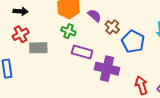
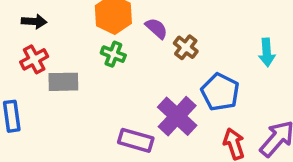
blue pentagon: (133, 42) -> (220, 92), moved
purple rectangle: (82, 52) -> (136, 140), moved
purple cross: (107, 69) -> (177, 116), turned 30

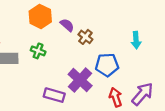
green cross: (113, 54) -> (38, 51), moved
blue pentagon: (220, 92) -> (107, 65), turned -30

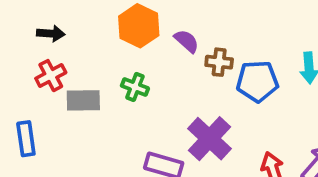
brown cross: (85, 37) -> (219, 62), turned -32
blue pentagon: (107, 65) -> (257, 81), moved

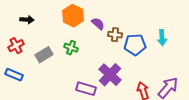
red cross: (51, 76) -> (16, 46), moved
gray rectangle: (83, 100) -> (44, 55), turned -30
blue rectangle: (26, 139) -> (14, 75), turned -60

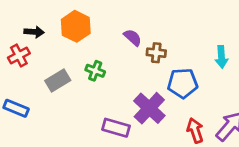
orange hexagon: (73, 16) -> (76, 26), moved
blue pentagon: (135, 45) -> (183, 83), moved
red cross: (16, 46) -> (19, 56), moved

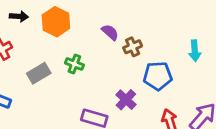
black arrow: (34, 32) -> (19, 16), moved
brown cross: (156, 53) -> (133, 47), turned -30
purple cross: (149, 108) -> (126, 100), size x0.7

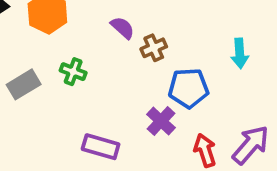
purple cross: (126, 100) -> (161, 121), moved

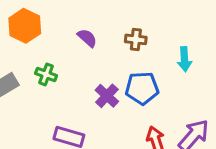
brown cross: (154, 48) -> (136, 39), moved, turned 30
purple cross: (161, 121) -> (107, 96), moved

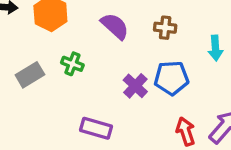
purple semicircle: (87, 38) -> (115, 26), size x1.4

